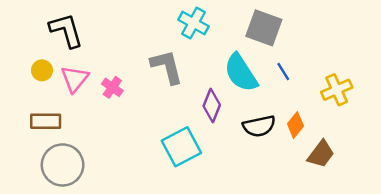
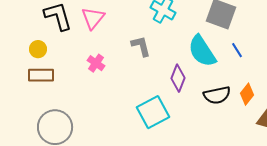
gray L-shape: (167, 67) -> (141, 46), size x0.7
pink triangle: (75, 79) -> (93, 18), moved
brown rectangle: (46, 121) -> (41, 75), moved

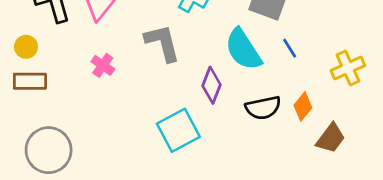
gray L-shape: (141, 46) -> (162, 43), size x1.4

